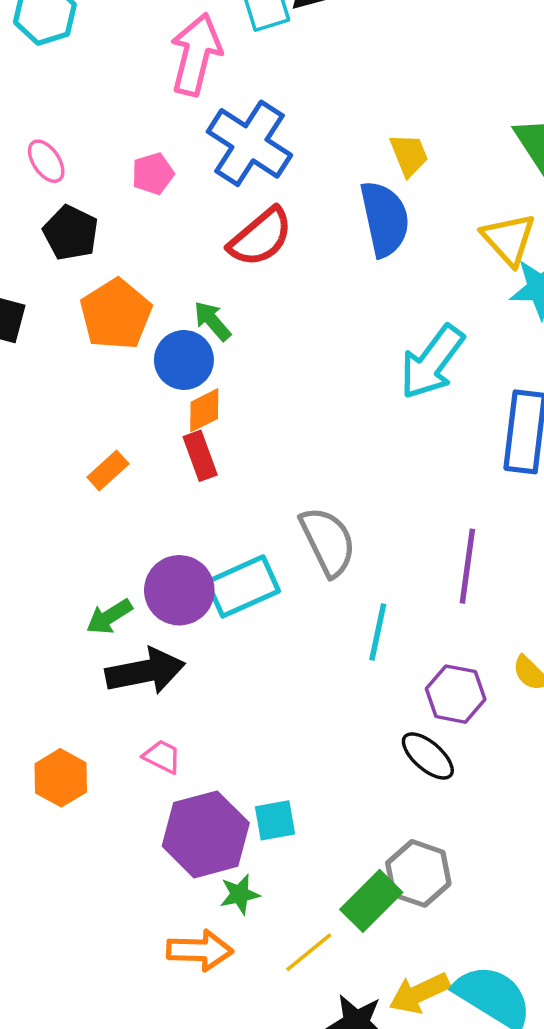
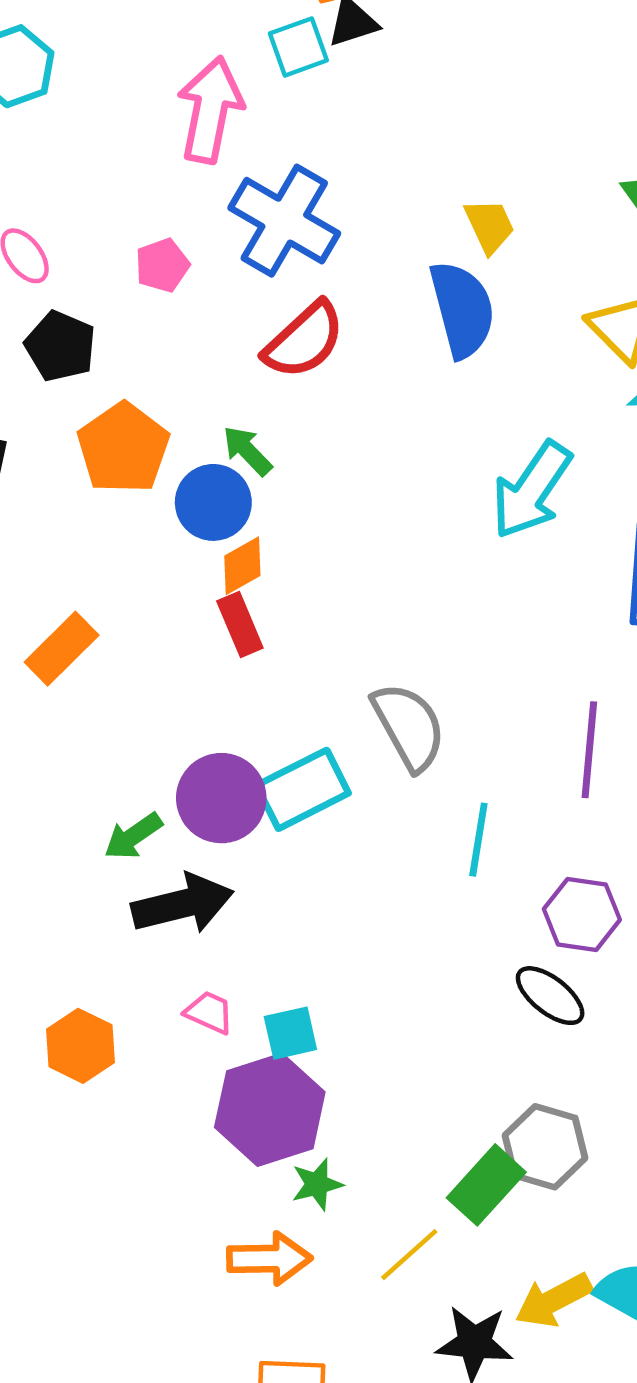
orange rectangle: (108, 471) -> (62, 649), moved, size x1.4
cyan square: (275, 820) -> (290, 1033), moved

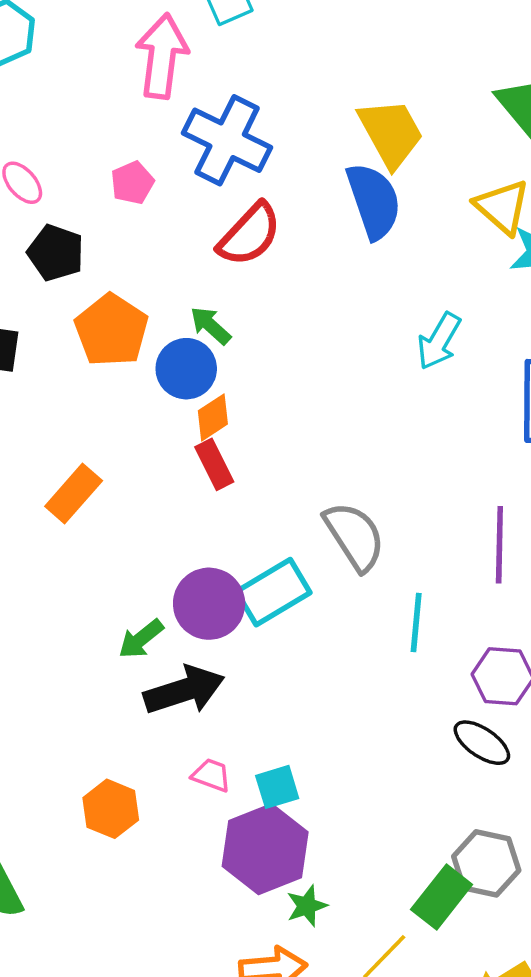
yellow trapezoid: (490, 226) -> (391, 133), size x1.6
cyan arrow: (532, 490) -> (439, 341), size x0.7

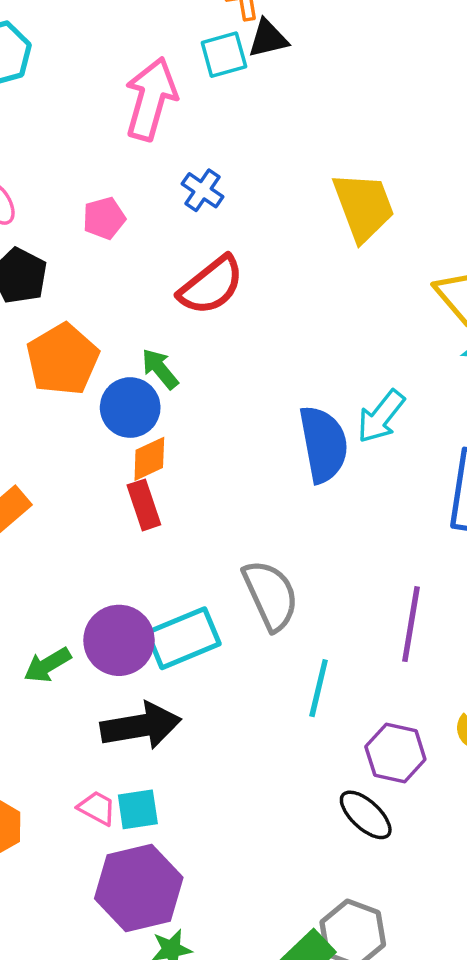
blue cross: (227, 140) -> (203, 190), size x0.5
blue semicircle: (374, 201) -> (323, 444), moved
black arrow: (184, 690) -> (141, 726), moved
cyan square: (277, 787) -> (138, 809), moved

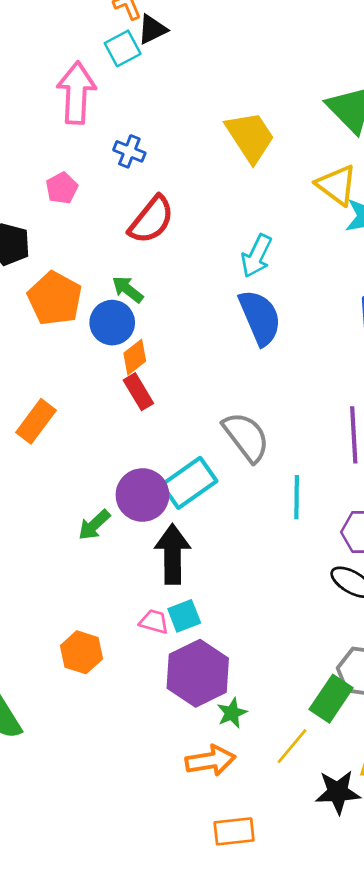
cyan arrow: (381, 417) -> (256, 256), moved
black arrow: (141, 726) -> (173, 554), turned -68

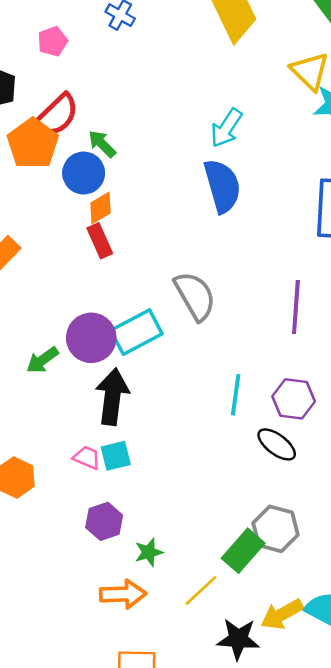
red semicircle: (151, 220) -> (56, 116), moved
cyan line: (297, 497) -> (236, 395), moved
purple hexagon: (198, 673) -> (104, 521), moved, size x0.6

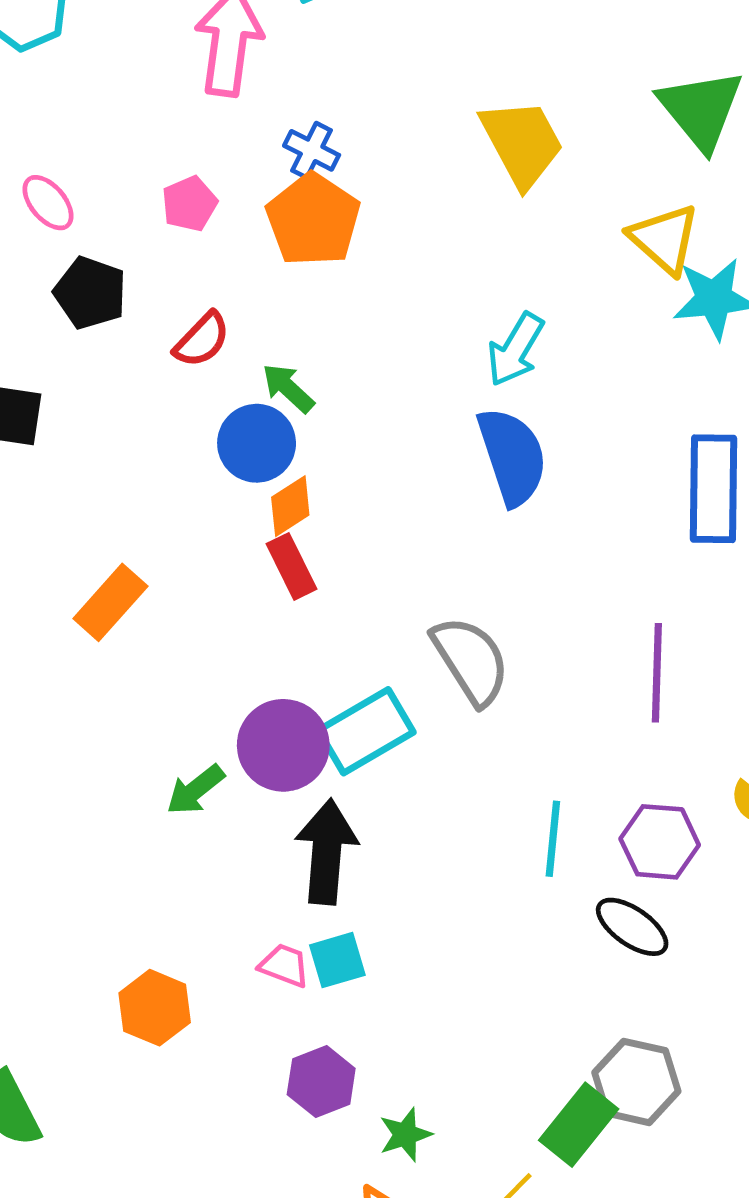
red semicircle: (56, 116) -> (202, 340), size x0.7
orange pentagon: (33, 144) -> (313, 220), moved

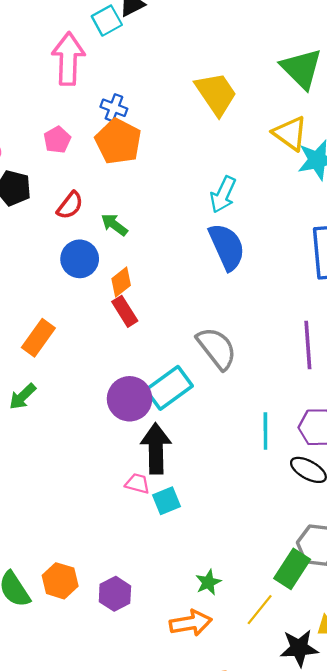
blue circle: (257, 443) -> (80, 259), moved
green arrow: (195, 790) -> (23, 396), moved
pink trapezoid: (284, 965) -> (137, 484), moved
orange hexagon: (155, 1008) -> (60, 581), moved
purple hexagon: (321, 1082) -> (115, 594), moved

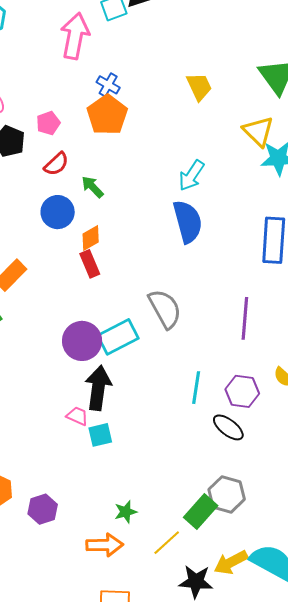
yellow trapezoid: (216, 94) -> (199, 87), size x0.7
pink pentagon: (57, 140) -> (48, 123), moved

